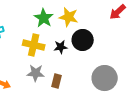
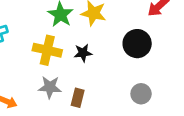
black circle: (83, 40) -> (137, 44), moved
gray circle: (105, 78) -> (141, 94), size x0.6

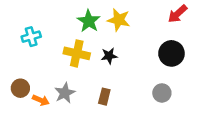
black circle: (137, 44) -> (171, 53), moved
gray star: (50, 87) -> (65, 93), moved, turned -30

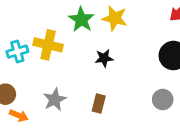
cyan cross: (31, 37) -> (17, 52), moved
yellow cross: (77, 53) -> (48, 45), moved
orange arrow: (41, 100) -> (19, 116), moved

